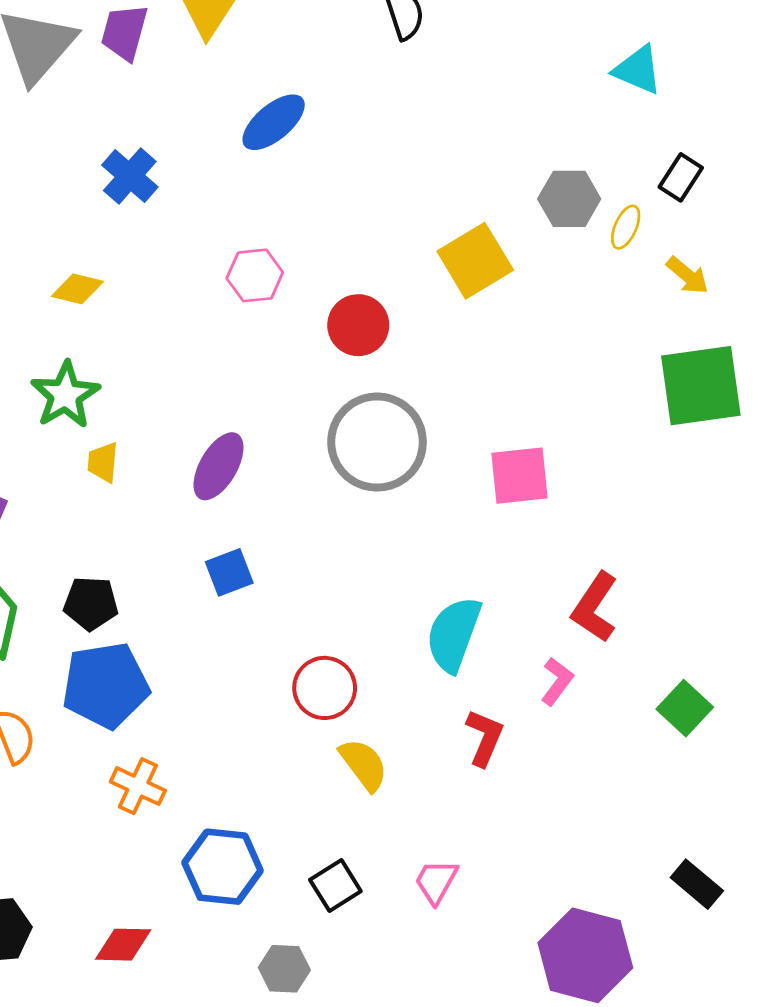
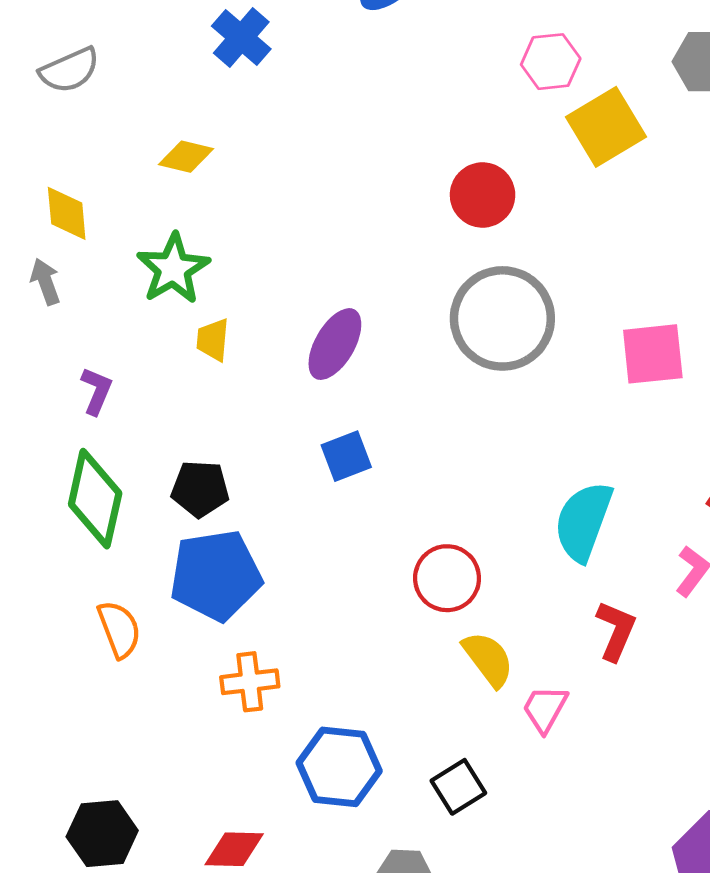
pink hexagon: (255, 275) -> (551, 62), moved
orange cross: (138, 786) -> (250, 682), turned -32
pink trapezoid: (436, 881) -> (545, 709), moved

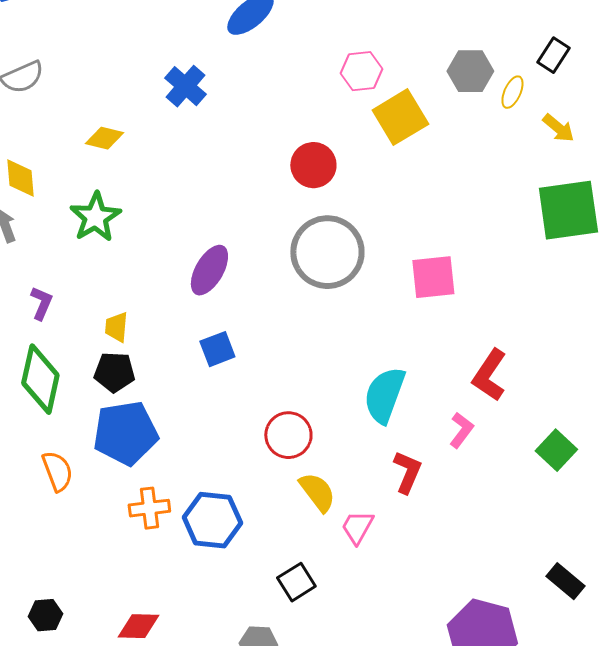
blue cross: (241, 37) -> (185, 86), moved
yellow trapezoid: (213, 340) -> (116, 327), moved
blue hexagon: (339, 767) -> (212, 520), moved
black hexagon: (102, 834) -> (45, 615), size x0.7

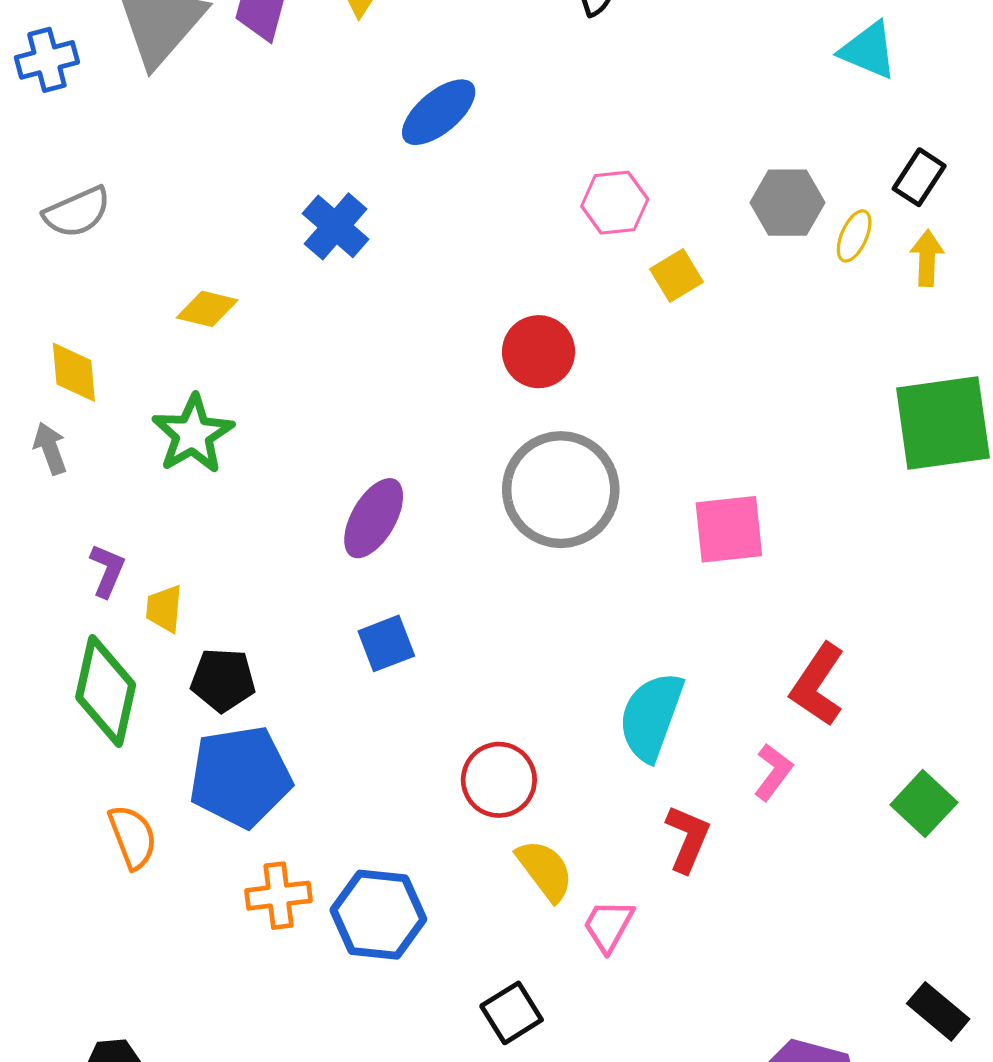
yellow square: (400, 117) -> (677, 276), size x0.6
yellow arrow: (558, 128) -> (927, 258), moved, turned -128
yellow trapezoid: (116, 327) -> (164, 609), moved

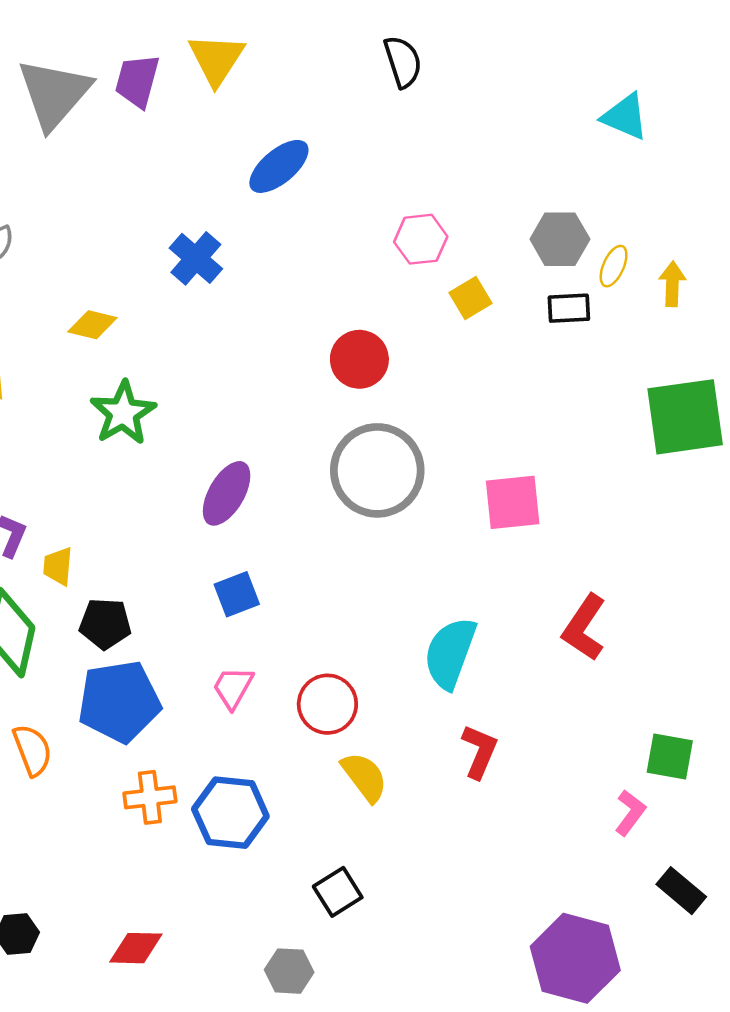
black rectangle: (919, 177) -> (569, 308), moved, turned 54
green star: (193, 434) -> (123, 413), moved
pink L-shape: (773, 772) -> (630, 813), moved
green square: (924, 804) -> (670, 756), moved, turned -33
pink trapezoid: (608, 926) -> (233, 688), moved

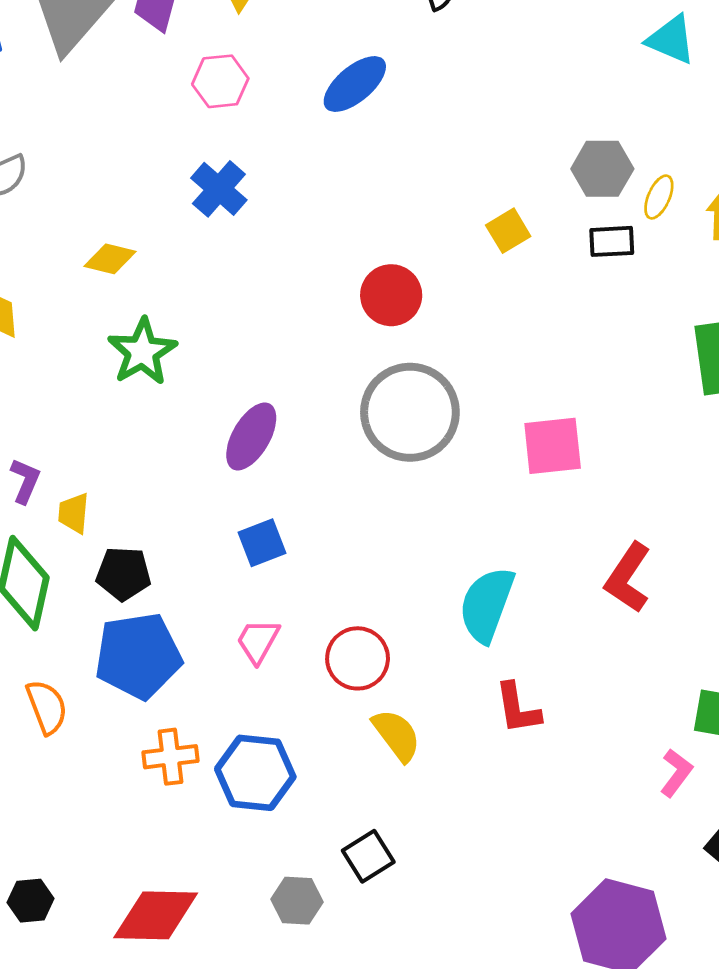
blue ellipse: (279, 166) -> (355, 84), moved
pink hexagon: (421, 239) -> (220, 81), moved
red L-shape: (479, 751) -> (518, 708), turned 148
red diamond: (136, 948) -> (156, 915), size x1.5
gray hexagon: (289, 971) -> (297, 901), moved

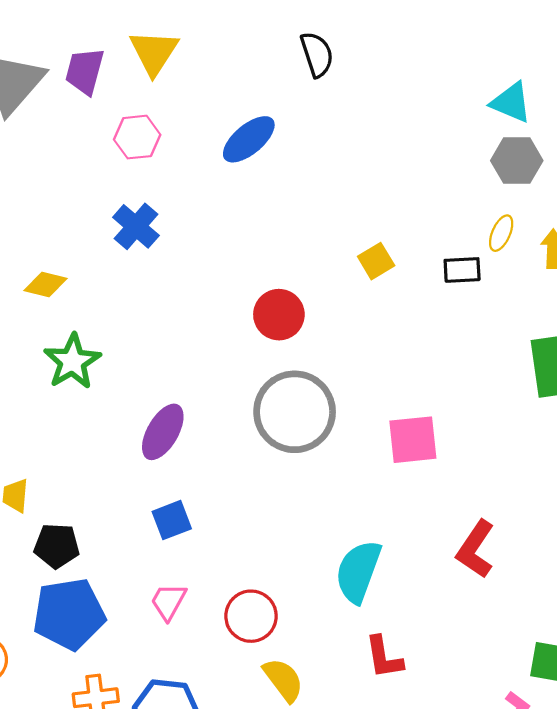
gray hexagon: (602, 169) -> (517, 161), moved

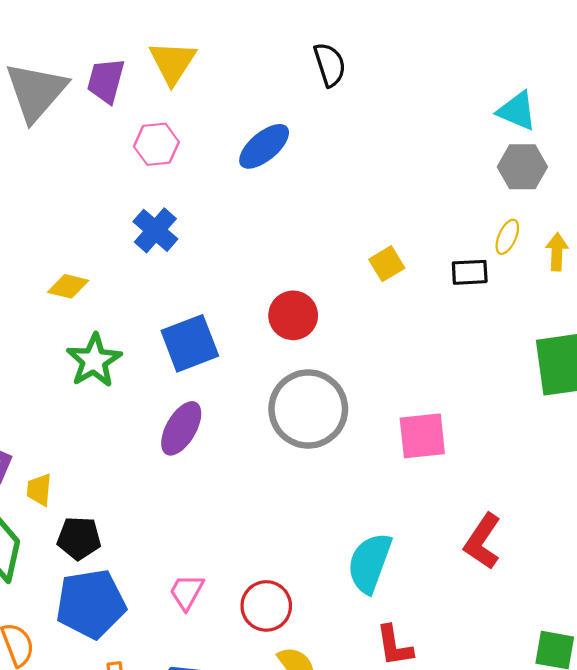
blue square: (172, 520) -> (190, 343), moved, size x1.5

